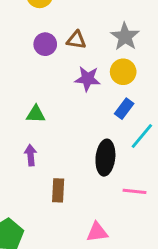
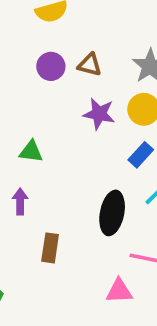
pink triangle: (97, 232) -> (119, 291), moved

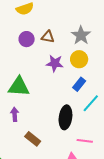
green triangle: (31, 152) -> (19, 87), size x1.6
brown rectangle: (50, 248) -> (33, 139), turned -56

